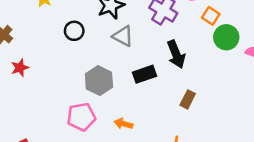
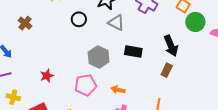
black arrow: (176, 54) -> (171, 46), moved
red star: (20, 68) -> (47, 76), moved
black rectangle: (144, 74) -> (133, 51), turned 30

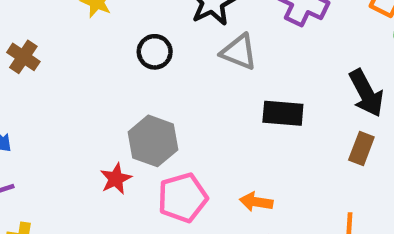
brown cross: (25, 23) -> (23, 57), moved
gray hexagon: (99, 57) -> (153, 141), moved
red star: (47, 76) -> (116, 179), moved

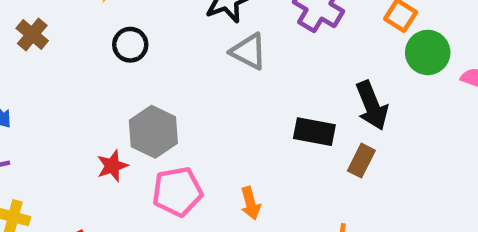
black circle: (155, 52) -> (130, 45), moved
black rectangle: (283, 113) -> (314, 132), moved
orange arrow: (256, 202) -> (250, 203), turned -120

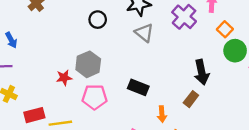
black circle: (130, 45) -> (98, 20), moved
black rectangle: (314, 132) -> (138, 87), moved
orange arrow: (250, 203) -> (162, 114), moved

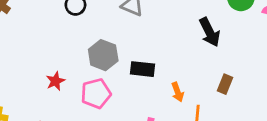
gray hexagon: (88, 64) -> (103, 55), moved
brown rectangle: (191, 99) -> (225, 84), moved

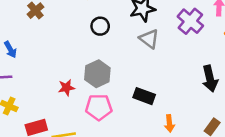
gray hexagon: (103, 55) -> (97, 74), moved

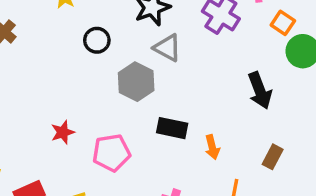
gray hexagon: (97, 74) -> (136, 82), moved
orange arrow: (169, 123) -> (212, 147), moved

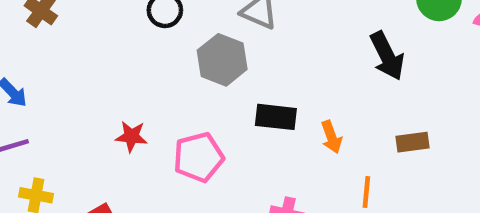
red star: (63, 132) -> (131, 136), turned 30
brown rectangle: (273, 157) -> (413, 142), turned 60

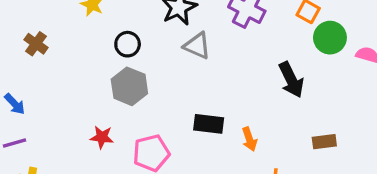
gray hexagon: (222, 60) -> (129, 86), moved
brown rectangle: (413, 142) -> (324, 142), moved

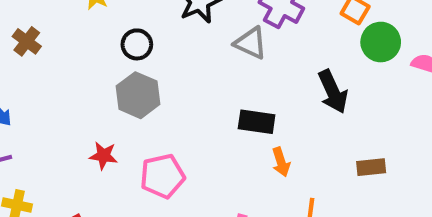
gray triangle: (197, 46) -> (251, 43), moved
black rectangle: (209, 124) -> (257, 122), moved

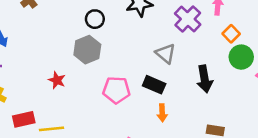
gray triangle: (251, 43) -> (166, 54), moved
pink pentagon: (162, 176) -> (116, 90), moved

